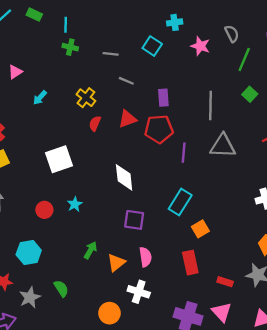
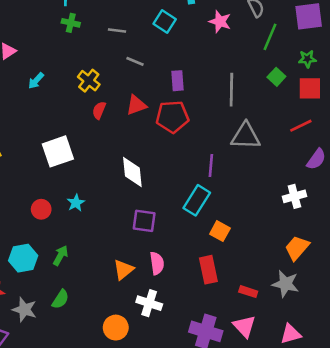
purple line: (184, 153) -> (211, 166), moved
orange square: (200, 229) -> (220, 231), turned -30
green arrow: (90, 250) -> (60, 256), moved
green semicircle: (61, 288) -> (60, 299), turned 66
gray star: (30, 297) -> (24, 310), turned -30

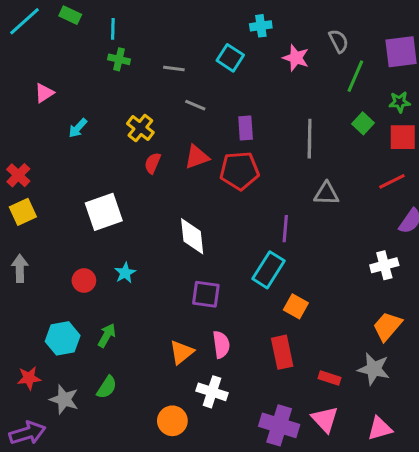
gray triangle: (246, 136) -> (326, 194), size x0.7

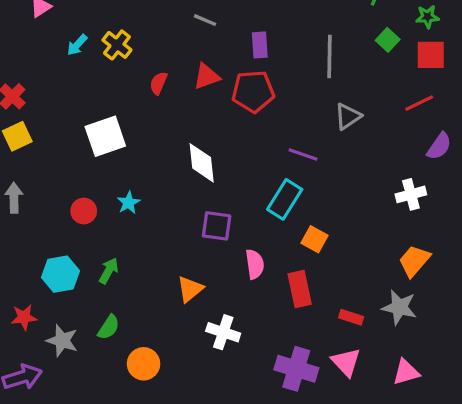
yellow cross: (140, 128) -> (117, 45), moved
gray triangle: (326, 194) -> (348, 116), turned -36
purple line: (285, 229) -> (303, 155), turned -76
pink semicircle: (221, 345) -> (255, 264), moved
orange circle: (172, 421) -> (144, 364), moved

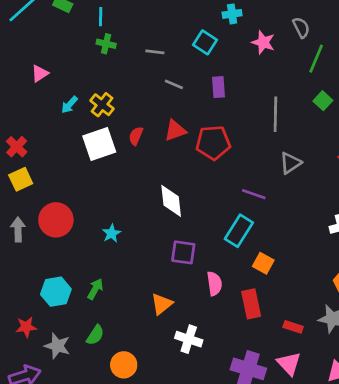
purple rectangle: (260, 45) -> (219, 87), moved
white square: (105, 136) -> (99, 144), moved
red circle: (84, 211) -> (56, 220), moved, size x1.6

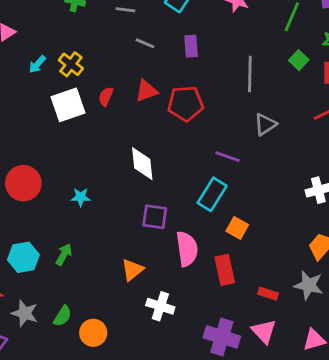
cyan star: (111, 233) -> (81, 197), turned 30
pink semicircle: (214, 284) -> (187, 249), size x1.4
green semicircle: (95, 335) -> (62, 316), moved

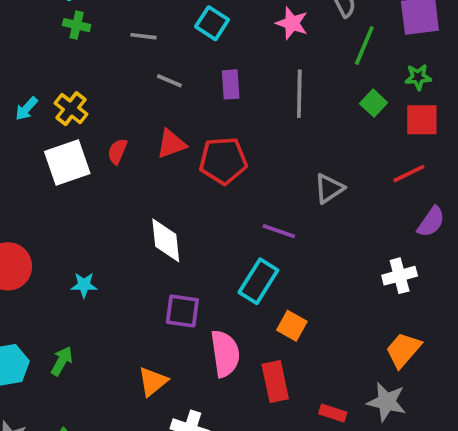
gray line: (250, 74) -> (299, 94), moved

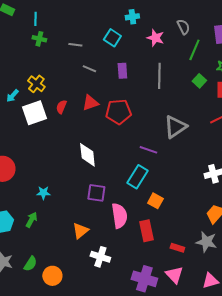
cyan arrow: (26, 109) -> (12, 96), moved
gray triangle: (329, 188) -> (175, 127), size x1.4
cyan star: (84, 285) -> (43, 193), moved

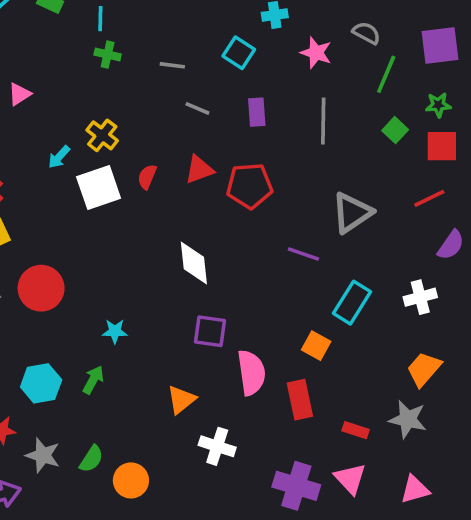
gray semicircle: (183, 27) -> (366, 33), turned -35
cyan rectangle: (137, 177) -> (352, 303), moved

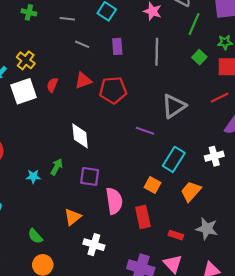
orange trapezoid: (424, 369) -> (191, 191), moved
green arrow: (93, 380) -> (57, 167), moved
green semicircle: (91, 459) -> (35, 236), moved, turned 105

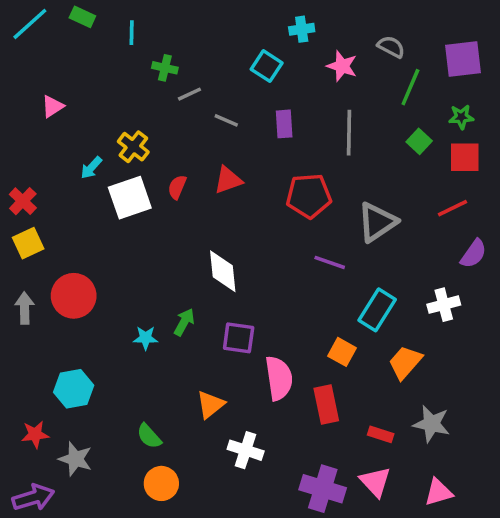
green cross: (29, 12) -> (165, 68), moved
gray line: (67, 19) -> (189, 94), moved, turned -32
red pentagon: (113, 90) -> (309, 196), moved

